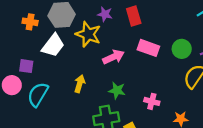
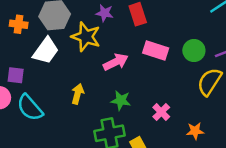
cyan semicircle: (38, 94) -> (30, 108), turned -70
pink cross: (152, 101) -> (161, 112), turned 32

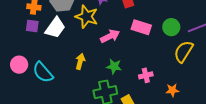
purple square: (16, 75) -> (32, 26), moved
pink cross: (161, 112) -> (146, 75), turned 32

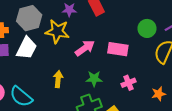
pink rectangle: (141, 27) -> (118, 49), moved

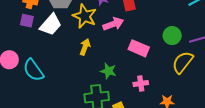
pink arrow: (85, 48) -> (113, 24), moved
yellow arrow: (58, 79) -> (85, 47), moved

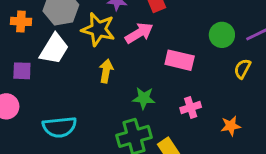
purple square: (27, 21) -> (22, 71), moved
yellow semicircle: (183, 62) -> (242, 69), size x0.6
cyan semicircle: (33, 70) -> (59, 127), moved, turned -50

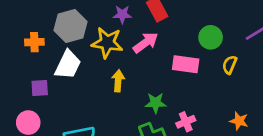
green circle: (222, 35) -> (211, 37), moved
yellow semicircle: (242, 69) -> (230, 65), moved
pink cross: (191, 108) -> (186, 122), moved
orange star: (231, 126) -> (239, 121), turned 30

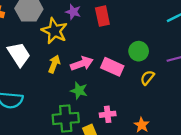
pink arrow: (146, 43) -> (82, 63), moved
white trapezoid: (68, 65) -> (19, 54), moved, turned -75
pink cross: (186, 122) -> (108, 114), moved

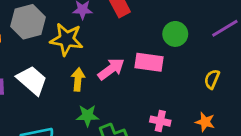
yellow semicircle: (147, 78) -> (212, 79), moved
green star: (79, 91) -> (87, 116), moved
pink cross: (108, 114) -> (160, 121), turned 35

